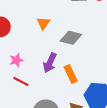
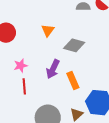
red line: (21, 81) -> (24, 86), turned 56

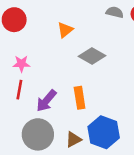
purple arrow: (53, 69) -> (46, 101), moved

